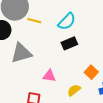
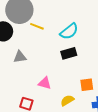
gray triangle: (21, 53) -> (20, 57), size x0.6
orange square: (91, 72) -> (87, 85), turned 32

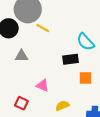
cyan semicircle: (69, 31) -> (86, 42), moved, turned 78
orange square: (87, 85) -> (86, 78), moved

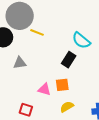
black rectangle: (71, 59) -> (69, 60), turned -42
orange square: (86, 78) -> (62, 85), moved

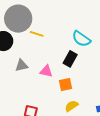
pink triangle: (44, 89) -> (46, 71), moved

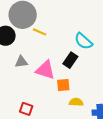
pink triangle: (46, 71) -> (45, 70), size x1.5
yellow semicircle: (71, 106) -> (76, 102), moved, turned 32

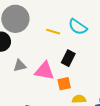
yellow line: (40, 32) -> (53, 32), moved
cyan semicircle: (83, 41) -> (78, 27), moved

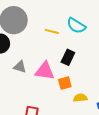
gray triangle: (20, 66) -> (20, 67), turned 32

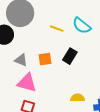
pink triangle: (45, 71) -> (27, 83), moved
orange square: (65, 83) -> (45, 59), moved

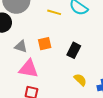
black rectangle: (70, 56) -> (74, 50), moved
yellow semicircle: (78, 98) -> (80, 80), turned 48

